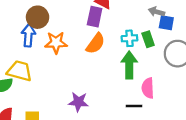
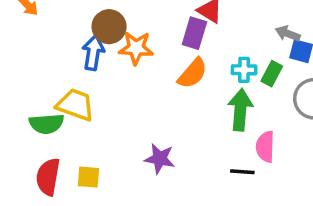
green rectangle: (148, 39) -> (272, 74), turned 42
orange star: (56, 43) -> (136, 48), moved

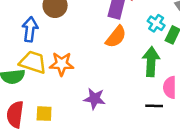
orange star: (136, 48) -> (62, 64), moved
blue arrow: (93, 53) -> (30, 29), moved
cyan cross: (244, 70) -> (156, 23), moved, turned 35

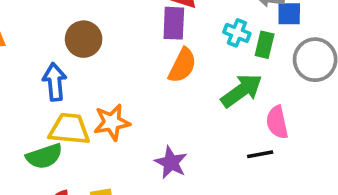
green arrow: (151, 62) -> (242, 91), turned 64
purple star: (95, 99) -> (171, 163), turned 30

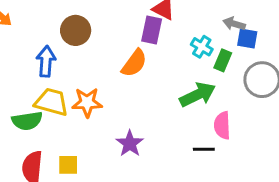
orange semicircle: (182, 65) -> (134, 63), moved

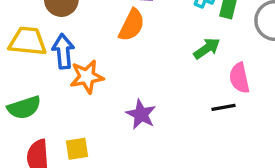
blue arrow: (46, 61) -> (63, 51), moved
green arrow: (198, 95) -> (207, 48), size x0.7
yellow trapezoid: (51, 102) -> (28, 41), moved

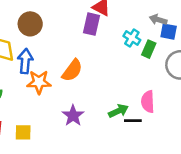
orange semicircle: (132, 25) -> (72, 70), moved
green arrow: (207, 48) -> (118, 111), moved

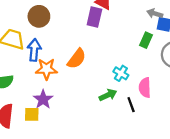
cyan cross: (132, 38) -> (121, 73), moved
green arrow: (118, 111) -> (108, 95), moved
purple star: (73, 116) -> (43, 99), moved
black line: (133, 121) -> (131, 105), turned 70

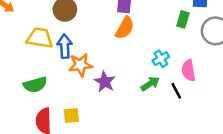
orange semicircle: (77, 59) -> (125, 28), moved
cyan cross: (121, 73) -> (161, 59), turned 35
purple star: (43, 99) -> (105, 82), moved

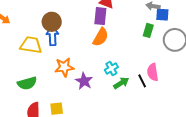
blue arrow: (65, 46) -> (52, 36), moved
cyan cross: (161, 59) -> (111, 69), moved
black line: (176, 91) -> (142, 81), moved

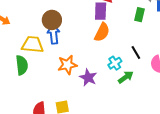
green rectangle: (148, 30) -> (139, 15), moved
black line: (142, 81) -> (136, 53), moved
green semicircle: (27, 83) -> (22, 65), moved, turned -78

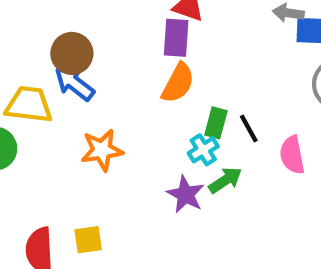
green rectangle: (139, 15) -> (216, 123), moved
blue arrow: (54, 34) -> (74, 83), turned -48
purple star: (88, 77) -> (186, 194), moved

